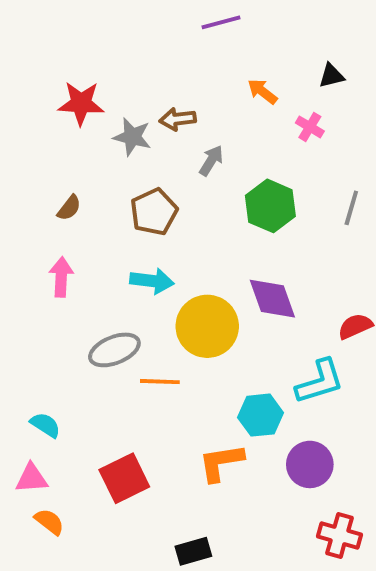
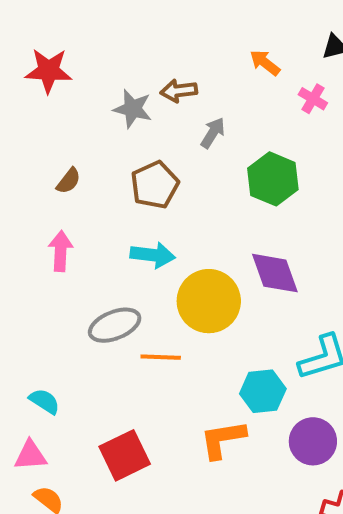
red star: (81, 103) -> (48, 71), moved

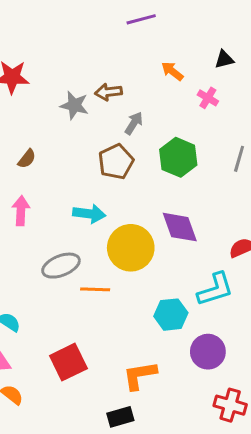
brown pentagon: (155, 185) -> (116, 162), moved
orange L-shape: (223, 439) -> (140, 375), moved

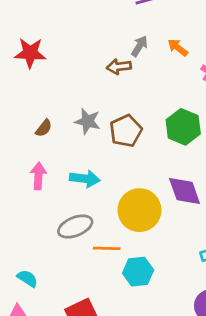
gray star: (74, 105) -> (88, 121), moved
gray arrow: (134, 123) -> (139, 46), moved
cyan arrow: (89, 214) -> (85, 179), moved
cyan hexagon: (171, 315) -> (138, 272), moved

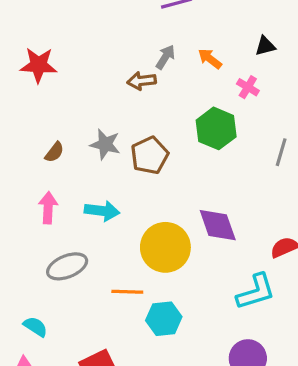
green hexagon: (183, 127) -> (216, 128), moved
gray ellipse: (75, 227) -> (67, 266), moved

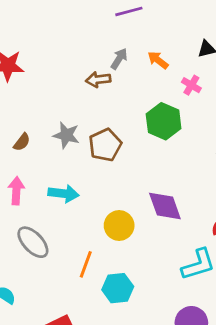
yellow circle: (165, 247) -> (119, 225), size x0.7
gray ellipse: (67, 266) -> (33, 242), turned 68
orange line: (127, 292) -> (86, 264), turned -72

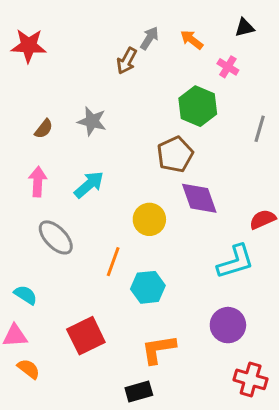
brown arrow: (98, 80) -> (127, 61), turned -55
brown pentagon: (105, 145) -> (175, 154), moved
cyan arrow: (63, 194) -> (89, 185), turned -48

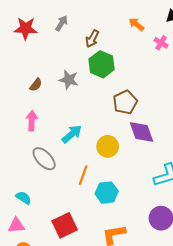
gray arrow: (149, 38) -> (62, 23), moved
green hexagon: (198, 106) -> (102, 64), moved
cyan arrow: (89, 185) -> (72, 134), moved

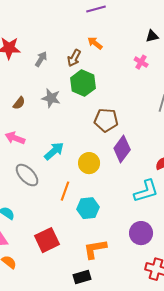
gray arrow: (62, 23) -> (41, 59), moved
orange arrow: (136, 24) -> (95, 43), moved
brown pentagon: (125, 102) -> (106, 120), turned 30
pink arrow: (32, 121) -> (15, 138), turned -72
purple diamond: (142, 132) -> (122, 149), turned 56

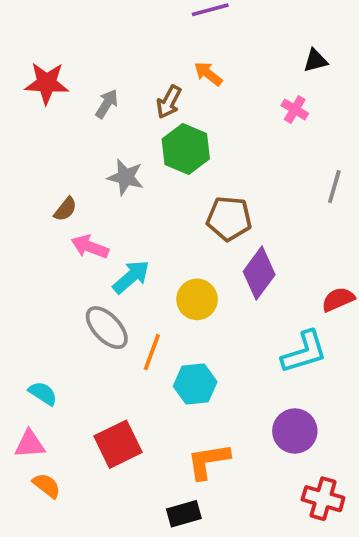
brown semicircle: (19, 103) -> (65, 209), moved
pink arrow: (15, 138) -> (90, 247), moved
gray ellipse: (27, 175) -> (107, 328), moved

